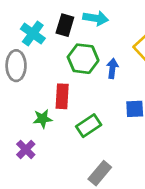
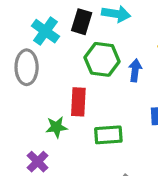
green rectangle: (89, 126) -> (108, 135), turned 30

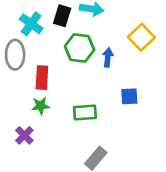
red rectangle: (78, 102) -> (42, 78), moved

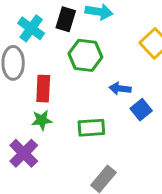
blue arrow: (108, 57) -> (120, 89), moved, turned -90
blue square: (129, 96) -> (141, 110), turned -36
purple cross: (24, 135) -> (24, 153), size x1.4

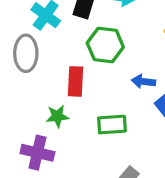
red rectangle: (43, 89) -> (76, 81), moved
purple cross: (24, 153) -> (37, 153), turned -32

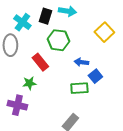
red rectangle: (76, 81) -> (40, 62), turned -42
green rectangle: (112, 125) -> (79, 88), moved

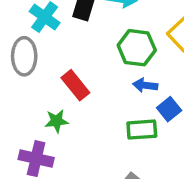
green hexagon: (58, 40) -> (137, 48), moved

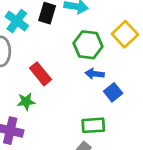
green rectangle: (142, 130) -> (93, 125), moved

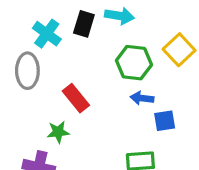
blue square: (113, 92) -> (165, 121), turned 30

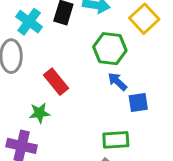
yellow square: (179, 50) -> (144, 19), moved
blue arrow: (142, 98) -> (117, 82), turned 36

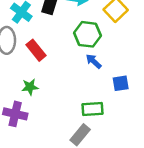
red rectangle: (56, 82) -> (36, 50), moved
blue square: (138, 102) -> (121, 83), moved

